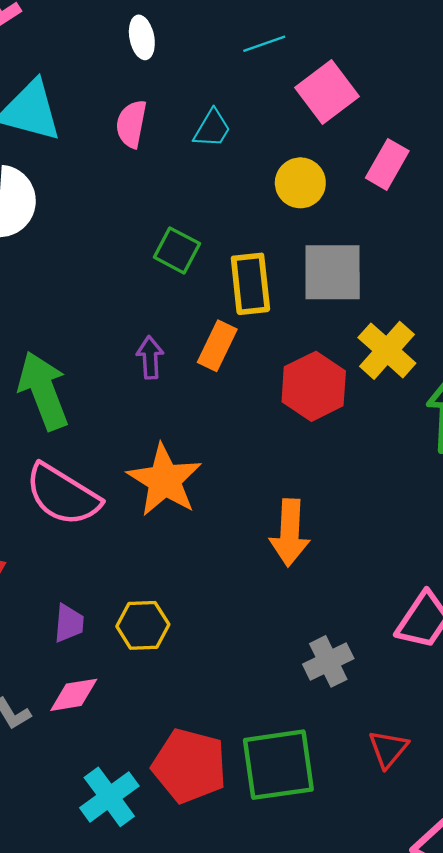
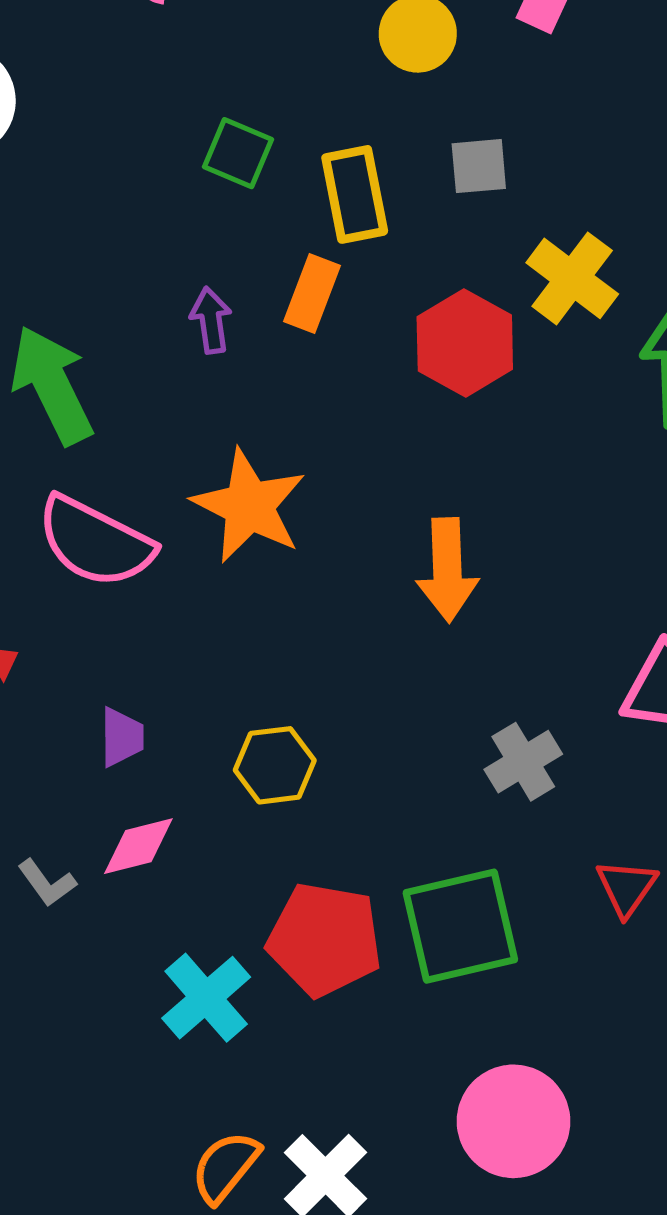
gray square: (333, 272) -> (479, 166), size x0.6
yellow hexagon: (143, 625) -> (275, 765), moved

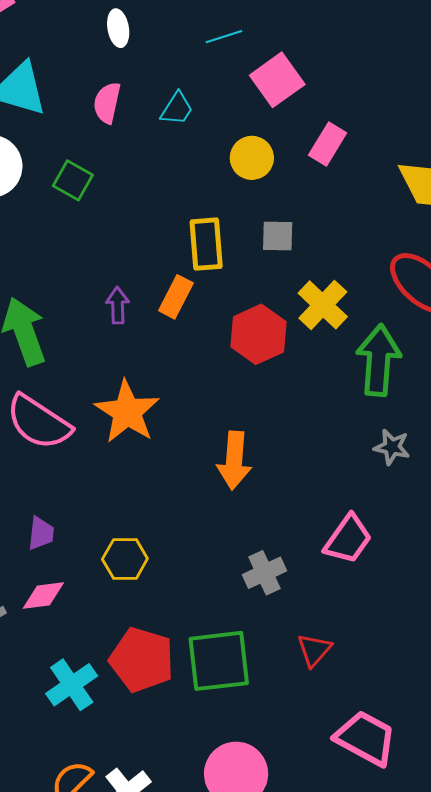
green square: (238, 153) -> (73, 180), moved

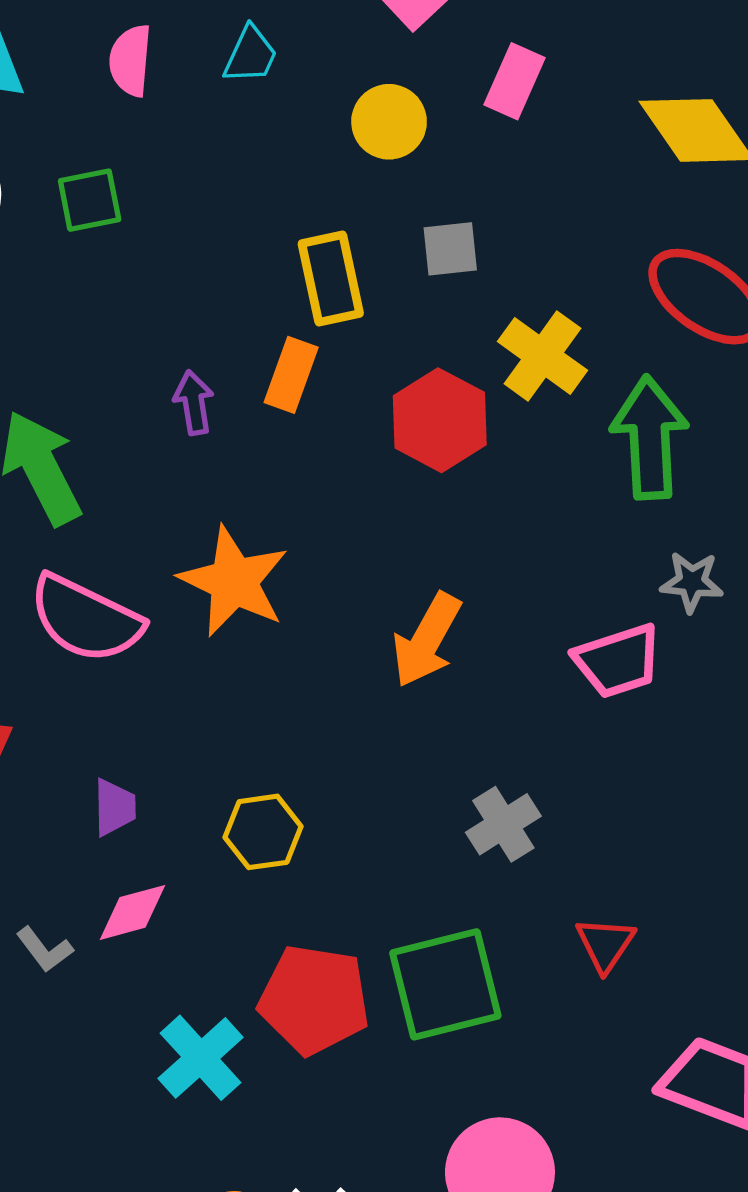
green square: (73, 180) -> (90, 200), turned -33
orange arrow: (234, 460) -> (427, 640), turned 32
pink trapezoid: (348, 539) -> (618, 661), moved, turned 44

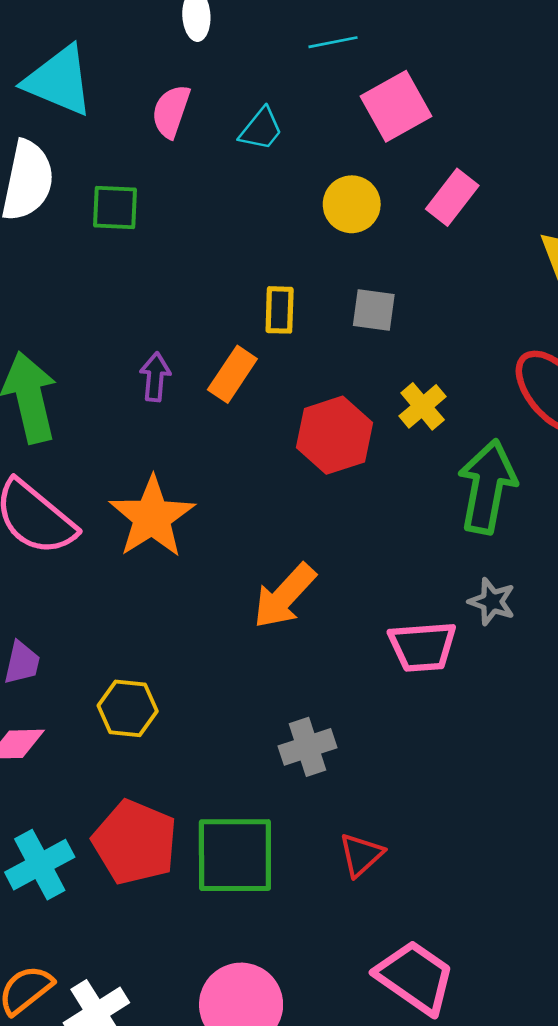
yellow rectangle: (331, 278) -> (280, 310), size x0.7
yellow cross: (542, 356) -> (423, 406), size x0.7

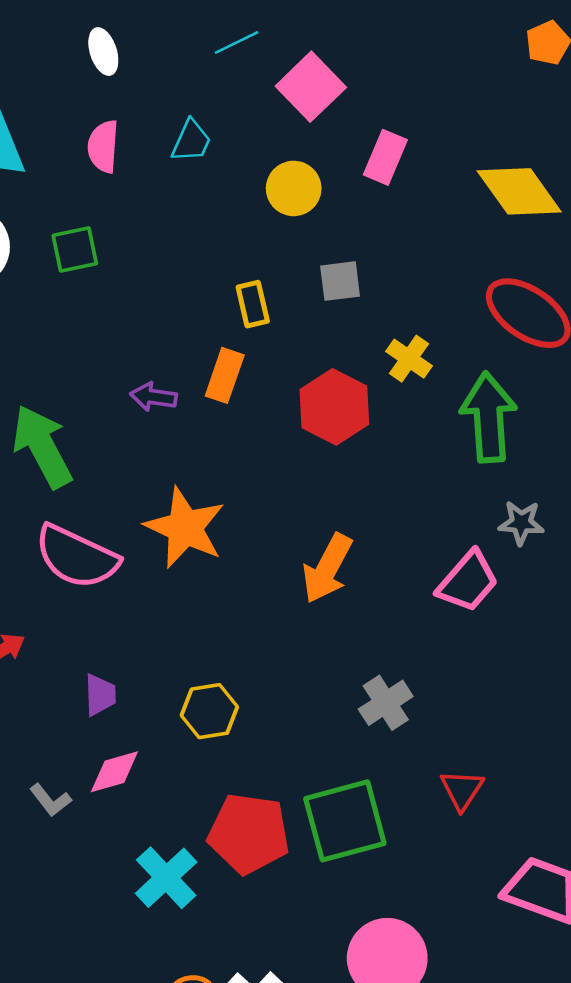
purple arrow: (155, 377) -> (154, 397), turned -72
pink trapezoid: (423, 647) -> (468, 581), turned -30

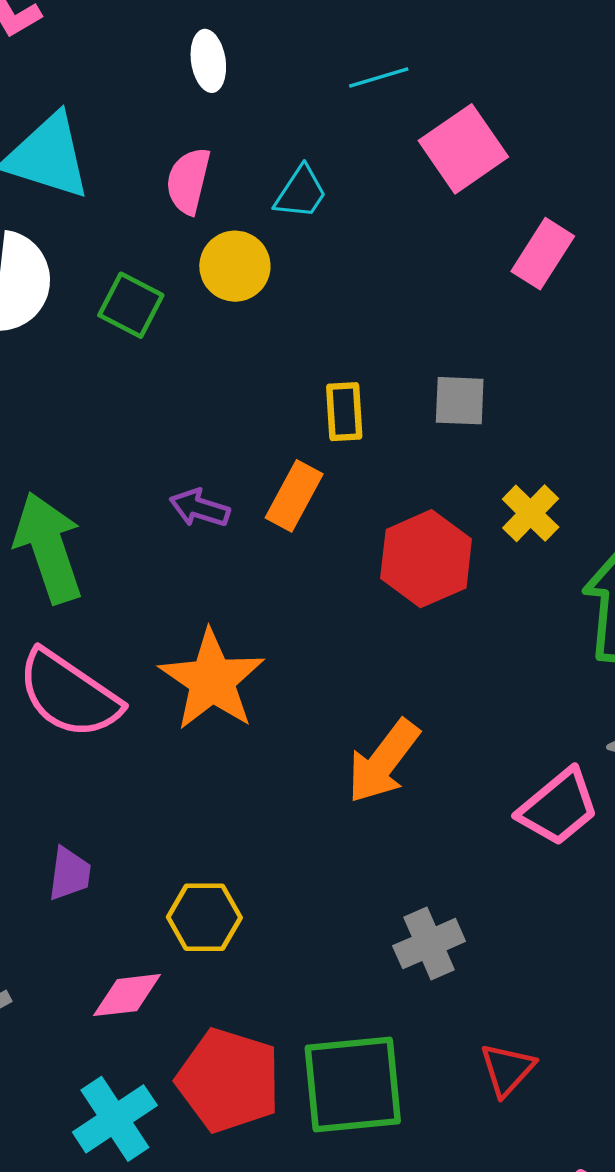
yellow circle: (294, 188) -> (235, 266), moved
green square: (75, 249) -> (131, 305), turned 30
pink diamond: (114, 772) -> (127, 995), moved

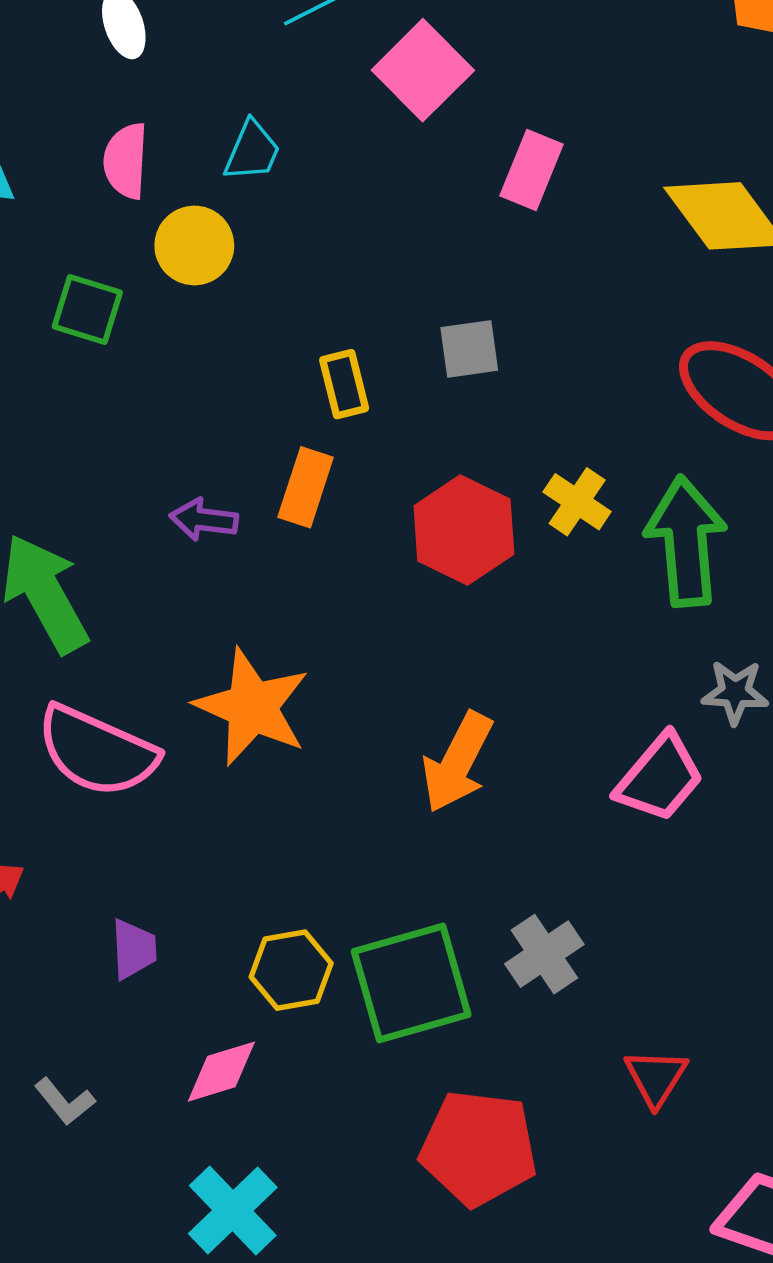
yellow cross: (531, 513) -> (577, 502), moved
red pentagon: (229, 1080) -> (479, 1148), moved
green square: (353, 1084) -> (411, 983), moved

